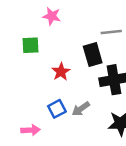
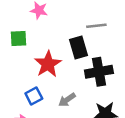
red star: (61, 72) -> (48, 64), size x1.5
blue square: (57, 109) -> (34, 96), moved

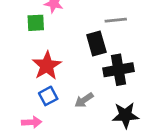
green square: (19, 39) -> (36, 23), moved
red star: (48, 64) -> (47, 66), moved

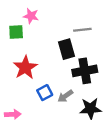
blue square: (48, 96) -> (45, 93), moved
gray arrow: (84, 100) -> (65, 96), moved

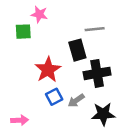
red star: (25, 67) -> (48, 70), moved

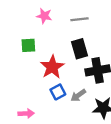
gray line: (95, 29) -> (79, 19), moved
green square: (23, 32) -> (28, 45), moved

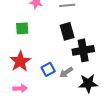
red star: (52, 67) -> (20, 61), moved

